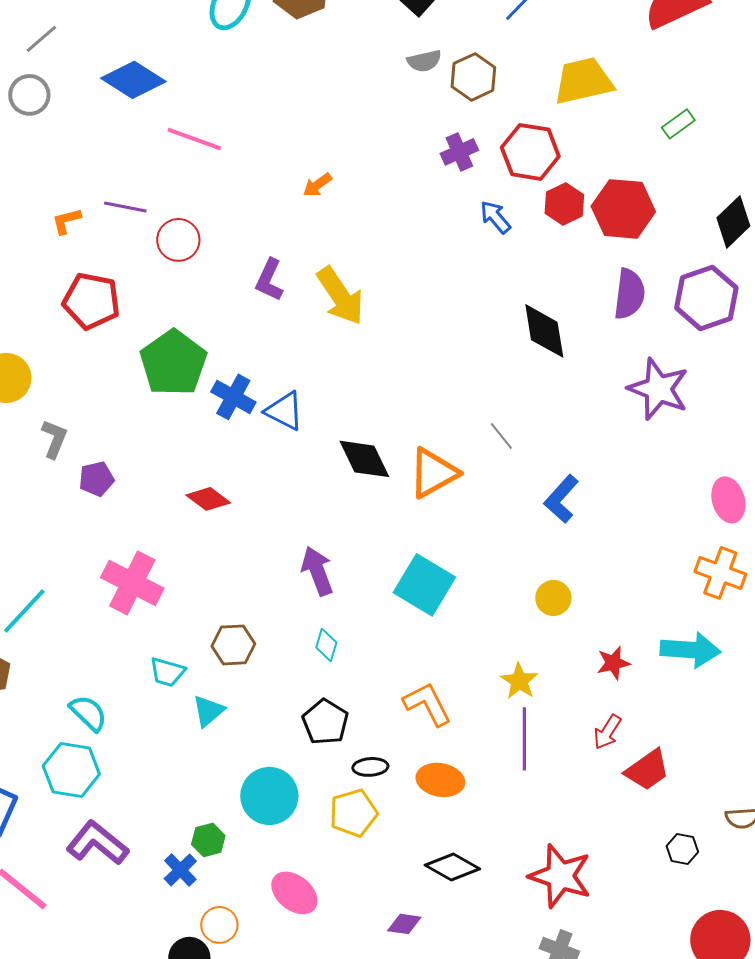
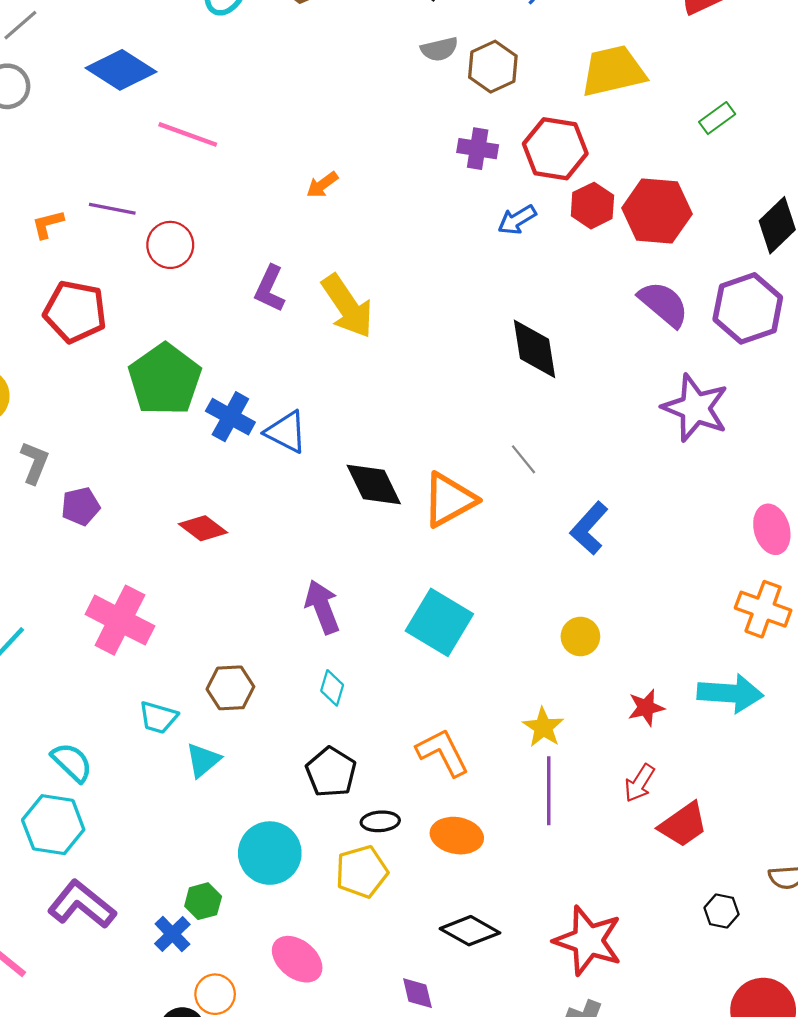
purple cross: (459, 152) -> (478, 149), turned 33
blue arrow: (495, 217) -> (517, 220), turned -81
purple semicircle: (629, 294) -> (664, 304), turned -57
black diamond: (544, 331) -> (534, 349), moved
purple diamond: (404, 924) -> (417, 993), turned 68

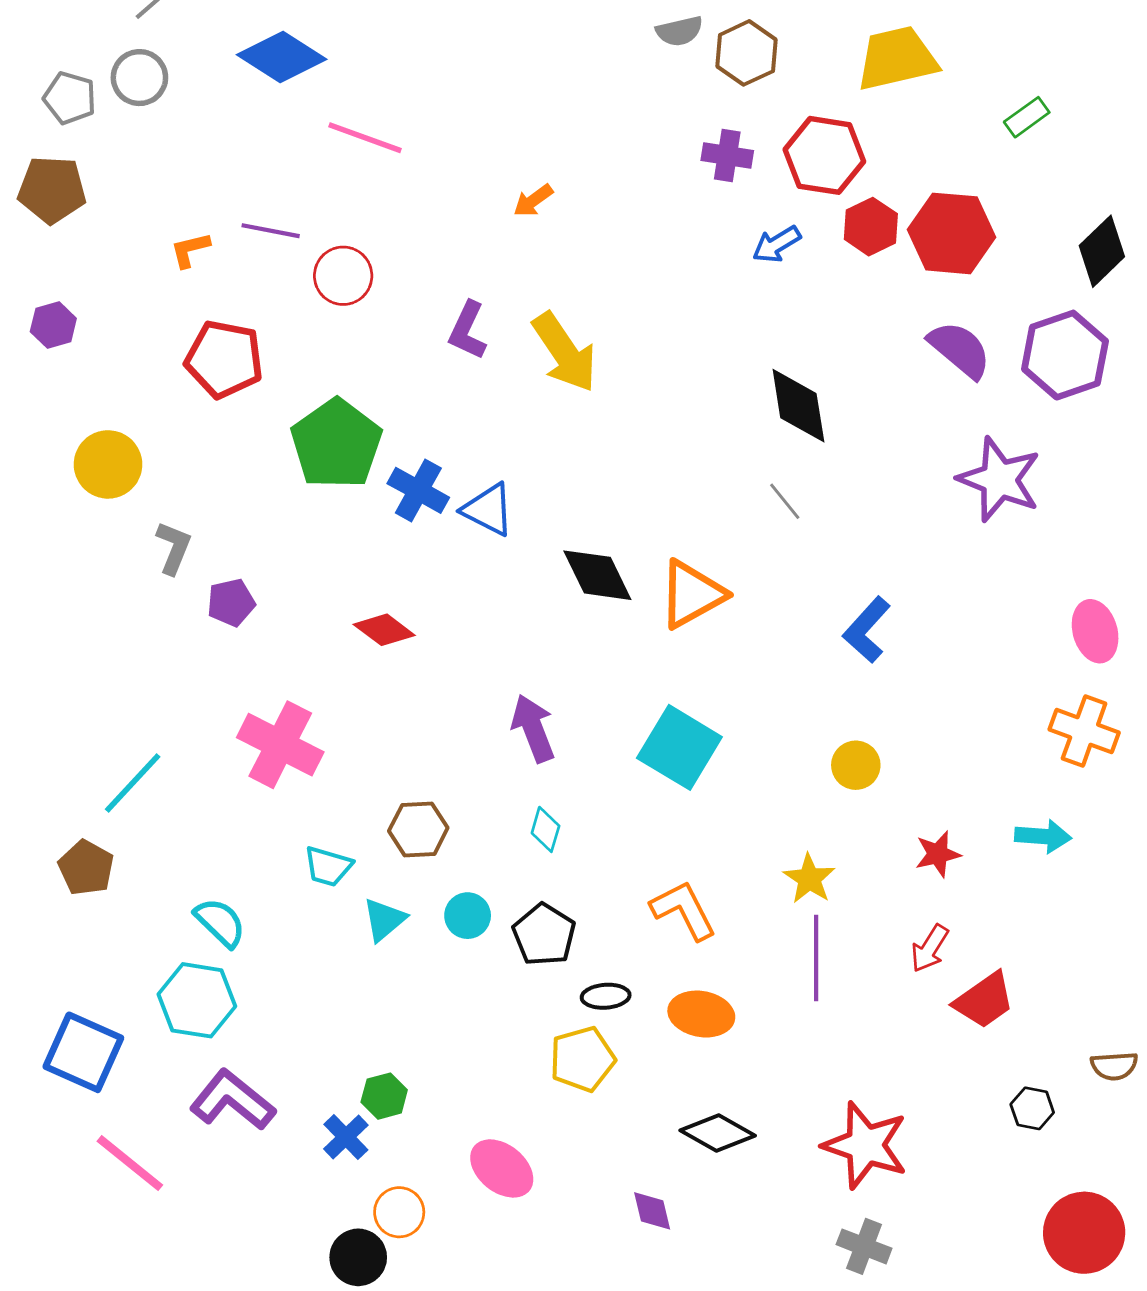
gray line: (524, 459) -> (785, 501), moved
cyan arrow: (730, 693) -> (1043, 836), size x0.7
cyan circle: (270, 853) -> (468, 916), moved, size x0.6

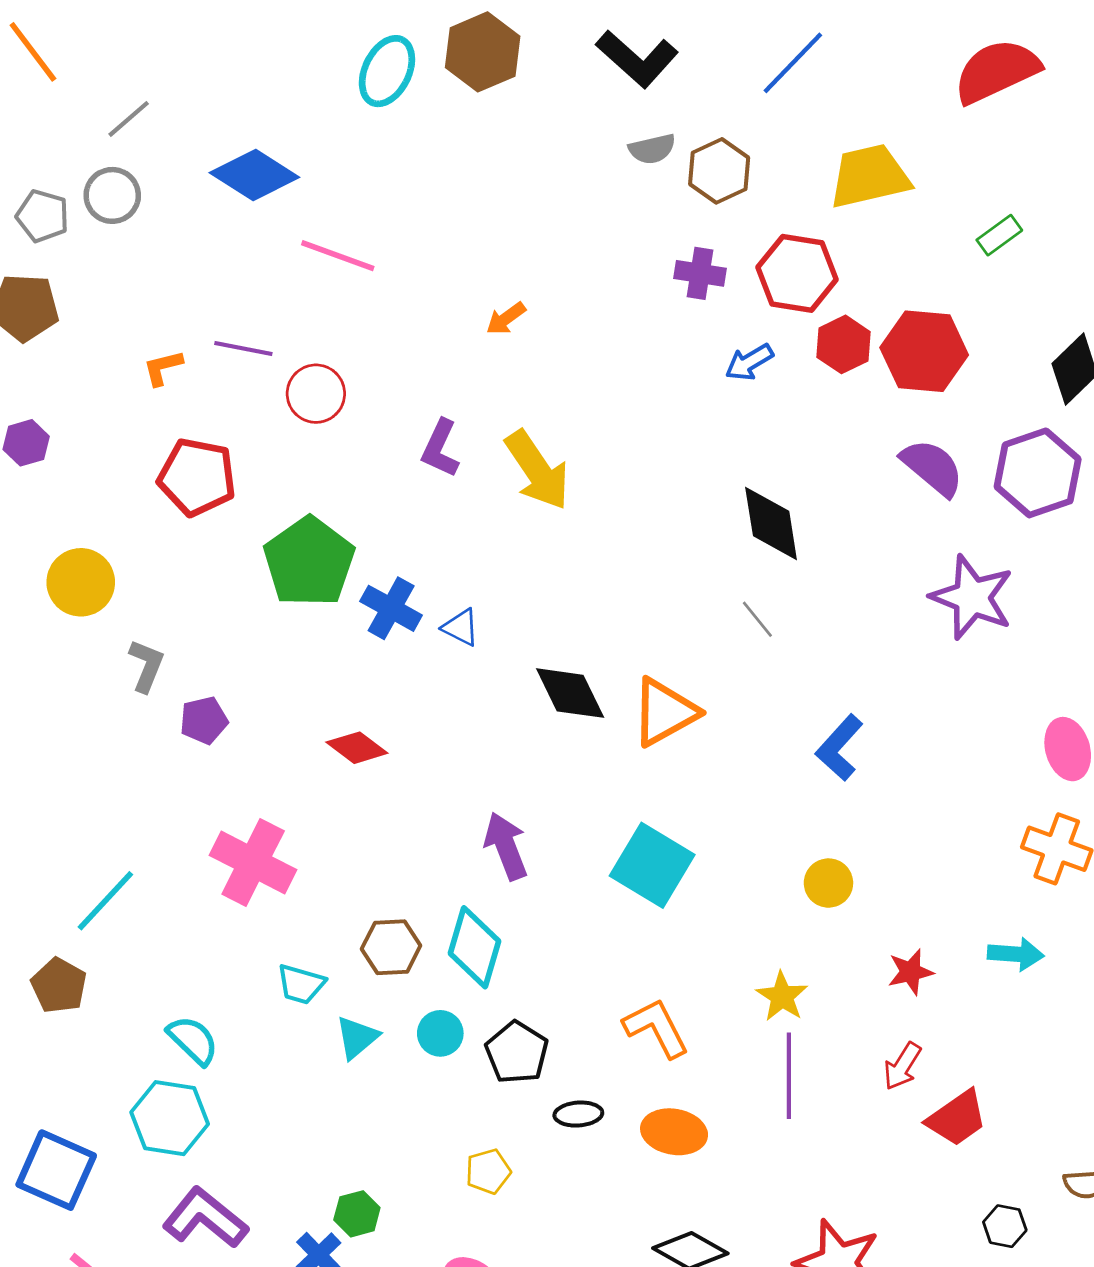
blue triangle: (488, 510) -> (461, 627), size x0.7
cyan diamond: (545, 829) -> (474, 947), moved, size x1.8
yellow pentagon: (582, 1059) -> (488, 1171), moved, size x0.7

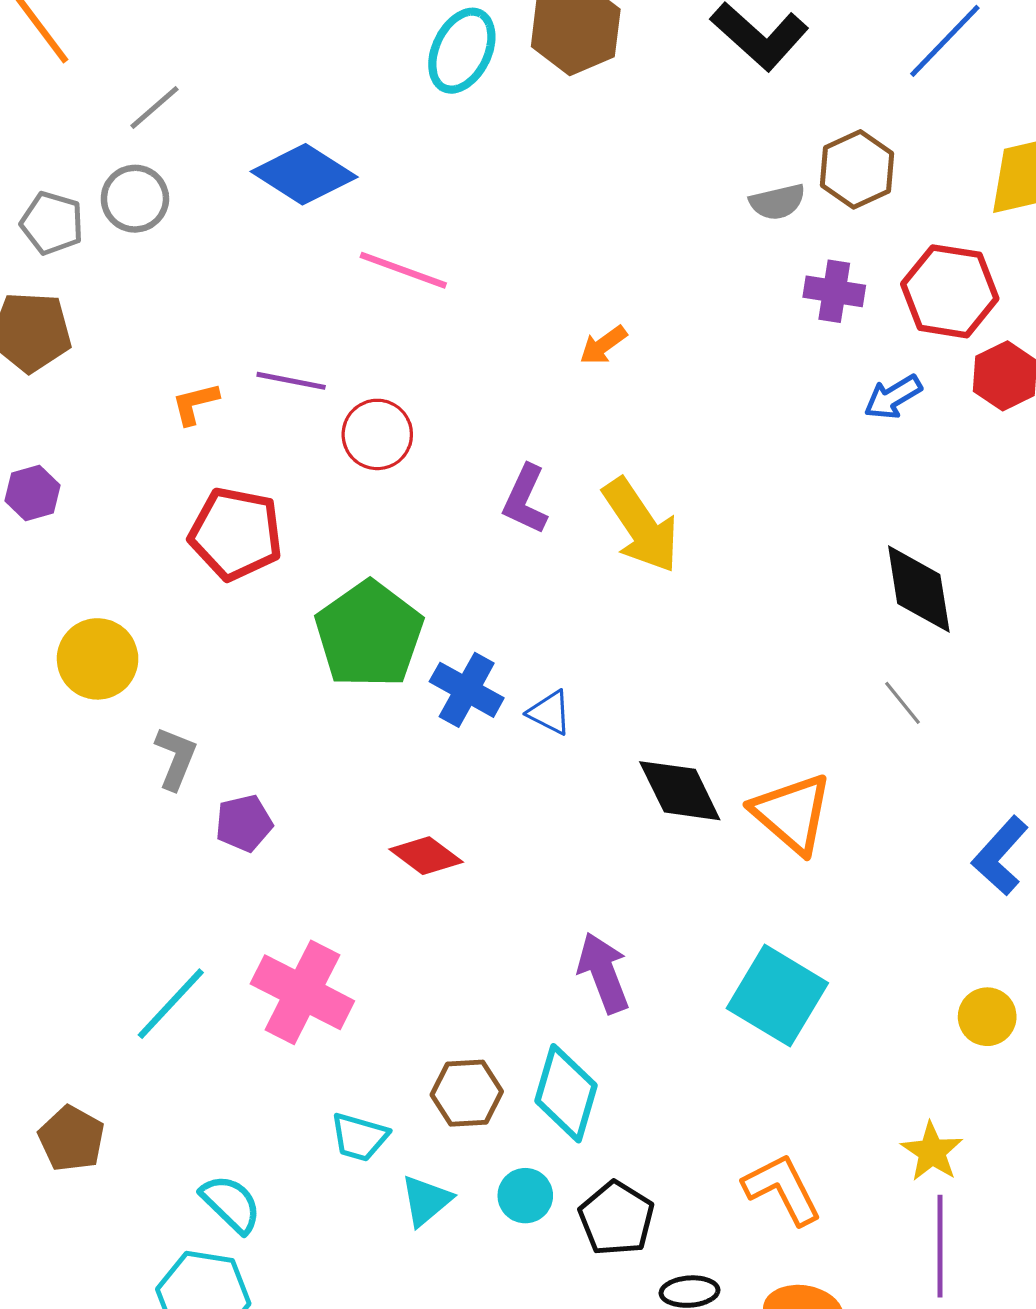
gray semicircle: (652, 149) -> (777, 202), moved
orange triangle: (664, 712) -> (792, 813), turned -50
cyan line: (105, 901) -> (171, 1004), moved

